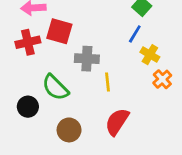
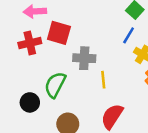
green semicircle: (55, 87) -> (55, 85), turned 72

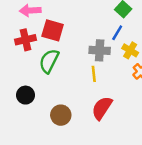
gray cross: (84, 58) -> (100, 50), moved
green semicircle: (55, 85) -> (49, 61), moved

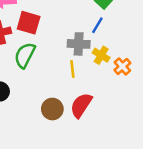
yellow cross: (130, 50) -> (101, 55), moved
brown circle: (61, 115) -> (52, 109), moved

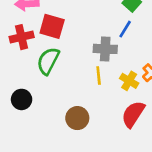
yellow cross: (101, 55) -> (129, 81), moved
red semicircle: (81, 105) -> (133, 114), moved

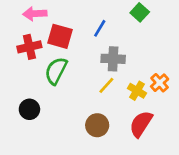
blue line: (125, 29) -> (100, 28), moved
yellow line: (99, 76) -> (106, 85), turned 48
brown circle: (77, 118) -> (97, 125), moved

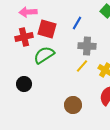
green semicircle: (56, 71) -> (44, 55), turned 30
brown circle: (97, 125) -> (73, 105), moved

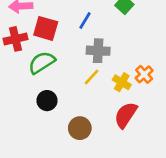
black circle: (24, 84) -> (47, 101), moved

